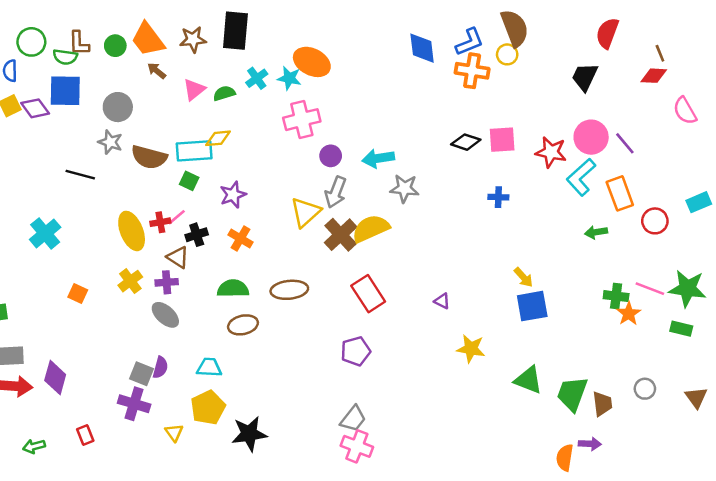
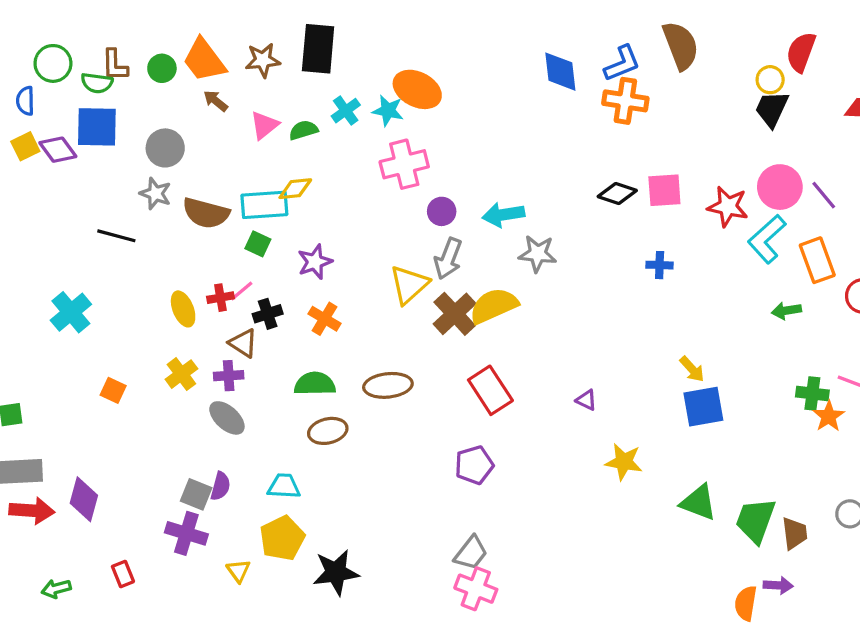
yellow circle: (507, 54) -> (770, 80), moved
yellow ellipse: (132, 231) -> (183, 309), size x0.7

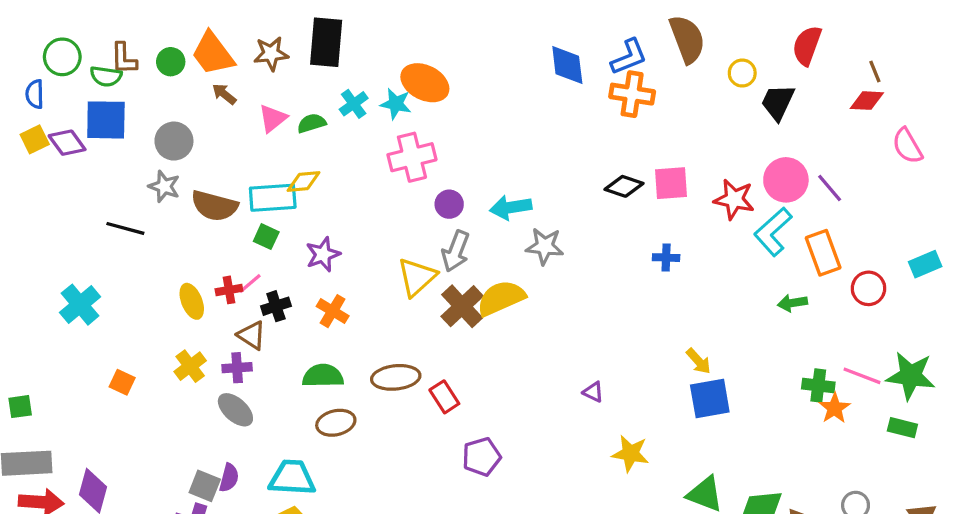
yellow circle: (770, 80) -> (742, 73), moved
red rectangle: (490, 390) -> (444, 397), moved, size x0.7
cyan trapezoid: (284, 486) -> (292, 478), size x1.4

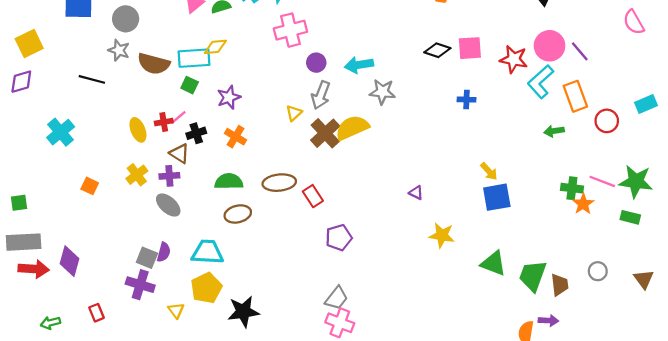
yellow square: (35, 139) -> (29, 44), moved, size x1.4
purple diamond: (67, 143) -> (21, 82), moved, turned -70
yellow triangle: (417, 277) -> (294, 113), size x0.6

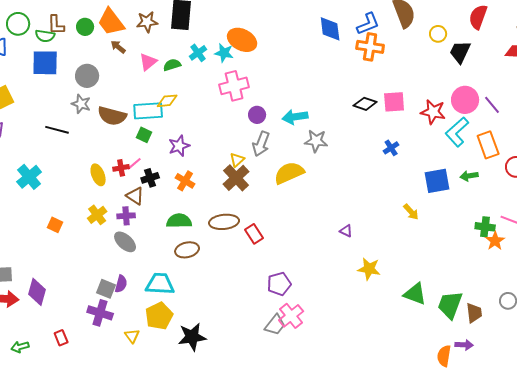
blue cross: (467, 100) -> (391, 148), turned -35
brown cross: (325, 133) -> (236, 178), moved
blue square: (497, 197) -> (437, 181), moved
purple pentagon: (339, 238) -> (279, 284), moved
pink cross: (340, 323) -> (291, 316), moved, turned 30

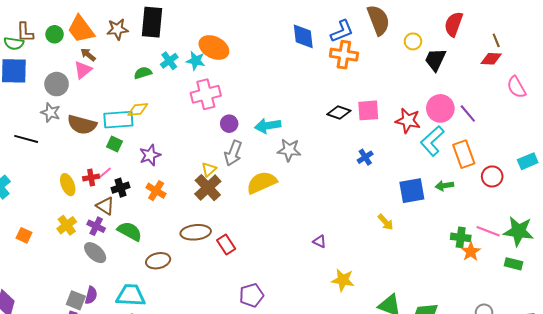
pink triangle: (148, 62) -> (83, 70), moved
purple cross: (126, 216) -> (96, 226), turned 30
green semicircle: (179, 221) -> (130, 231), moved, turned 30

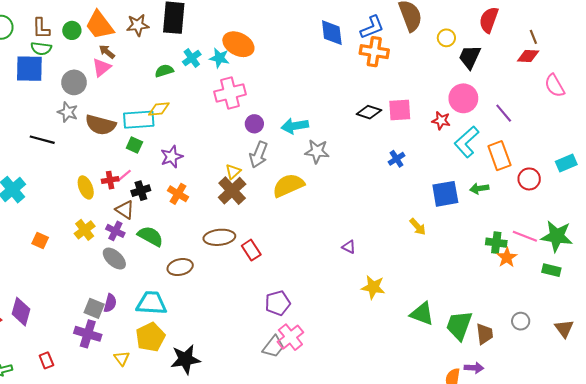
green semicircle: (14, 43) -> (41, 48), moved
pink circle: (440, 108) -> (463, 98), moved
red star: (408, 121) -> (441, 121), size x0.7

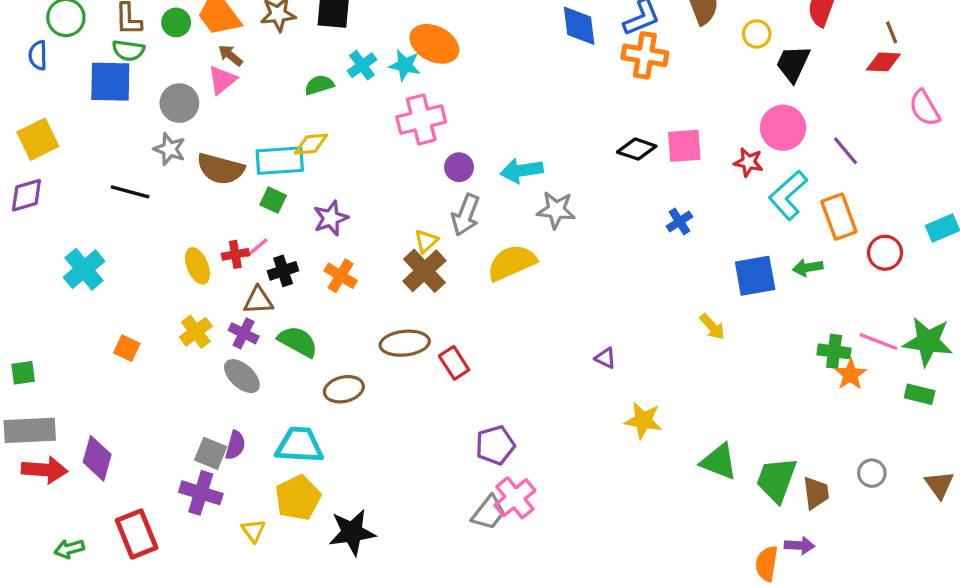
brown triangle: (125, 210) -> (258, 300), turned -36
red rectangle: (46, 360) -> (137, 534), size x1.8

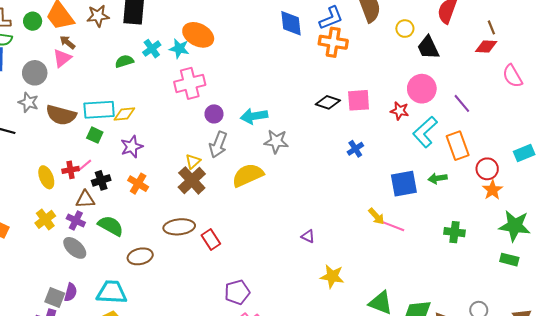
black trapezoid: (793, 64) -> (428, 48), turned -50
yellow diamond: (311, 144) -> (124, 114), moved
pink line: (878, 342) -> (392, 226), moved
orange star: (850, 374) -> (492, 190), moved

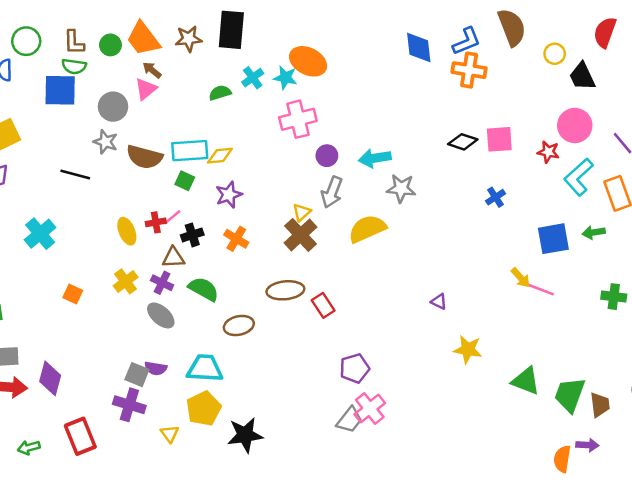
purple semicircle: (71, 292) -> (156, 368), turned 84

